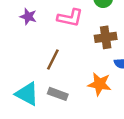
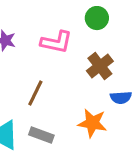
brown cross: (106, 37) -> (100, 66), turned -30

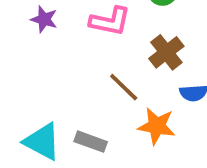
brown line: (35, 93) -> (124, 87), moved, turned -72

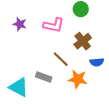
gray rectangle: (91, 142) -> (44, 77), moved

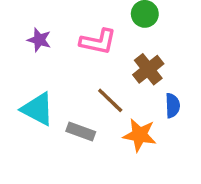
blue semicircle: (97, 62) -> (172, 106), turned -88
cyan triangle: (19, 87) -> (38, 109), moved

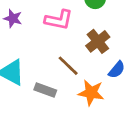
blue semicircle: (172, 106) -> (117, 70), turned 42

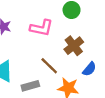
gray rectangle: (45, 90) -> (30, 86), turned -36

